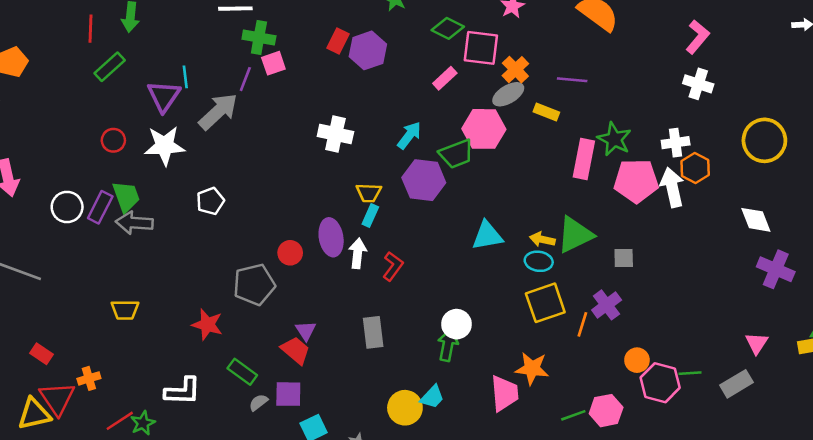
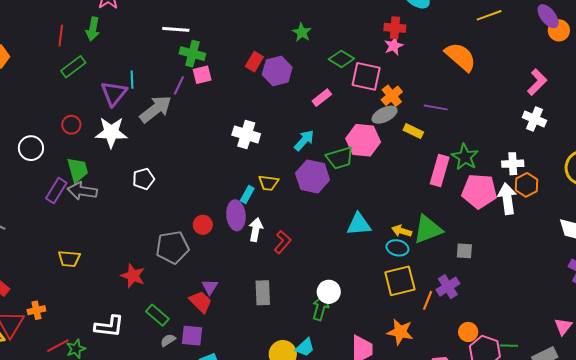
pink rectangle: (445, 78) -> (322, 98), moved
white circle: (67, 207) -> (31, 148), moved
purple rectangle: (100, 207) -> (56, 191), moved
cyan rectangle: (370, 216) -> (247, 195), moved
orange star: (532, 369) -> (400, 332), moved

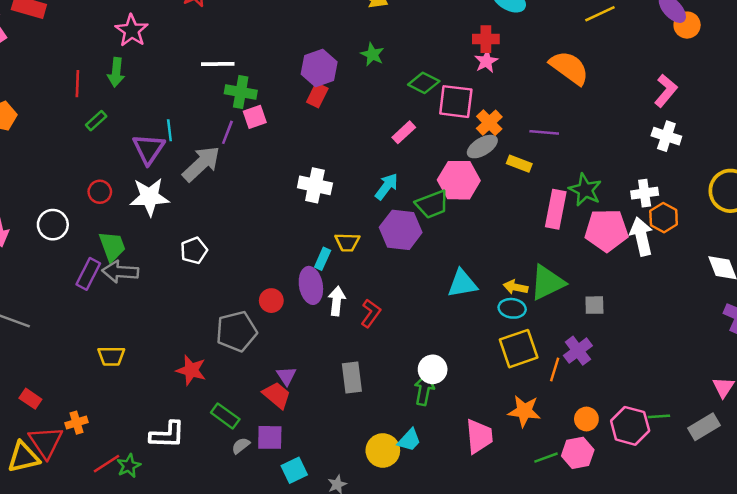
green rectangle: (73, 67) -> (96, 121), size x0.7
purple hexagon: (277, 71) -> (319, 68), moved
orange circle: (468, 332) -> (586, 419), moved

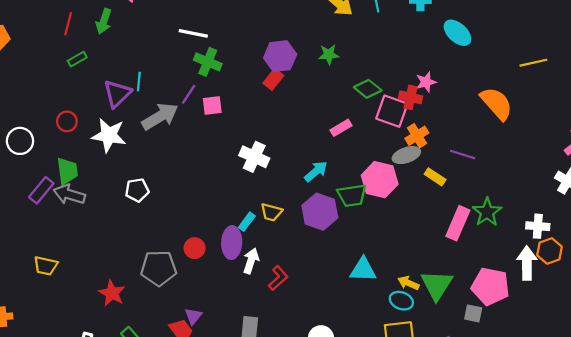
red cross: (486, 39) -> (410, 97), moved
green star: (372, 54) -> (329, 54), turned 30
pink square: (255, 117) -> (212, 105), moved
pink pentagon: (606, 230) -> (490, 286), moved
green triangle: (547, 282) -> (437, 285), turned -44

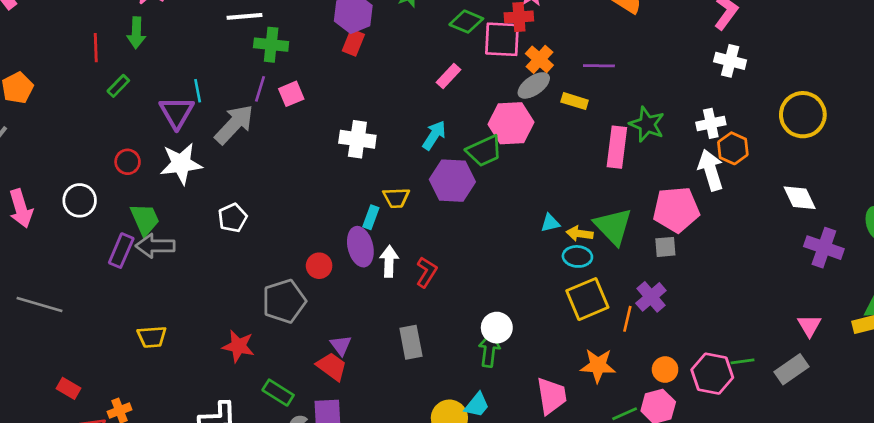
cyan triangle: (363, 270) -> (550, 223), moved, size x0.6

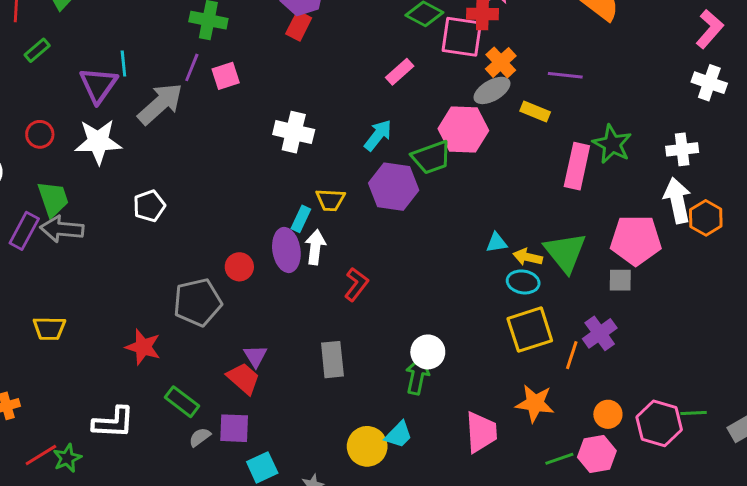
orange hexagon: (733, 148) -> (706, 218), moved
white arrow: (389, 261) -> (315, 247), moved

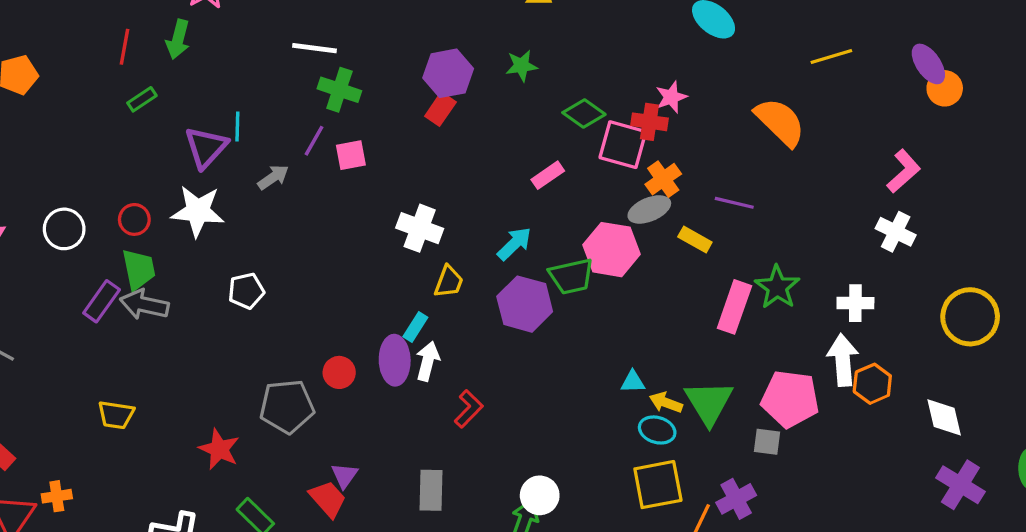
gray arrow: (160, 104) -> (273, 177), size x0.6
red circle: (40, 134) -> (134, 219), moved
yellow trapezoid: (330, 200) -> (449, 282), moved, turned -80

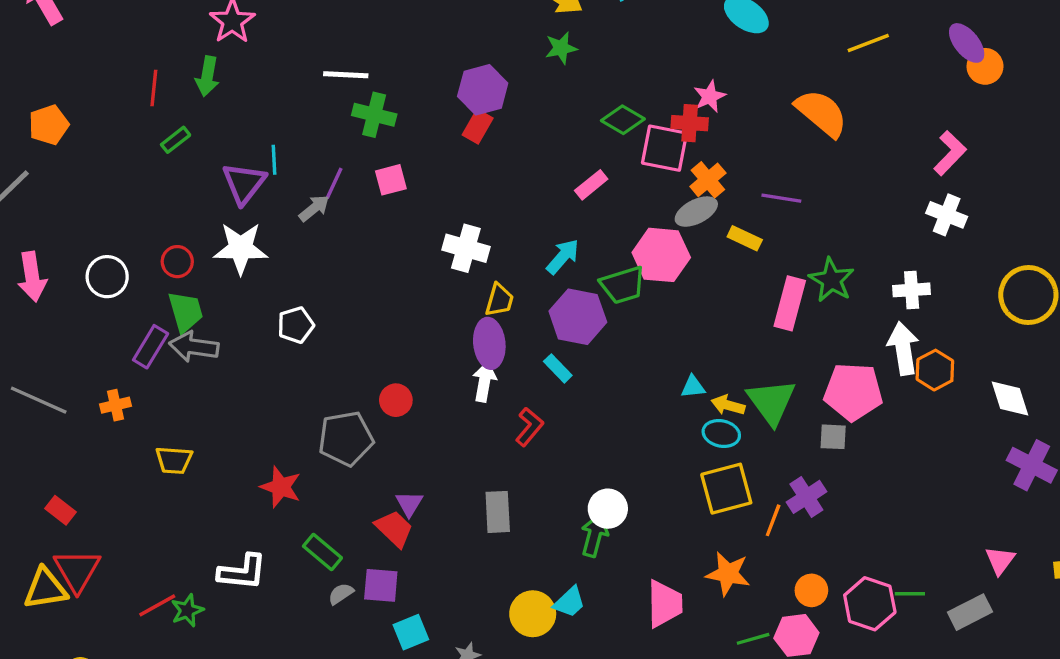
green star: (521, 66) -> (561, 48), moved
purple line: (314, 141) -> (334, 183), moved
cyan rectangle: (415, 327) -> (558, 368), moved, turned -72
purple ellipse: (395, 360) -> (489, 343), moved
orange cross: (57, 496) -> (115, 405), moved

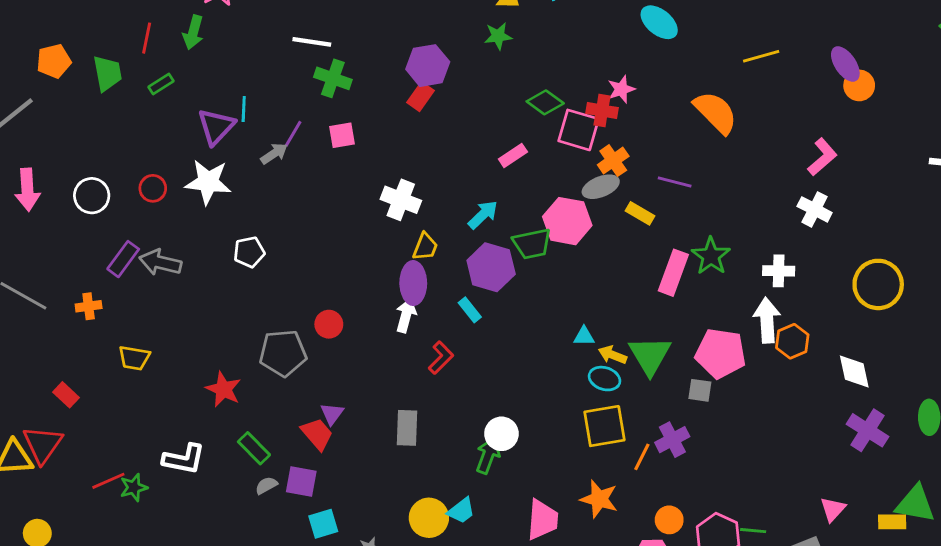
green trapezoid: (186, 312) -> (107, 73), moved
red rectangle: (60, 510) -> (66, 395), moved

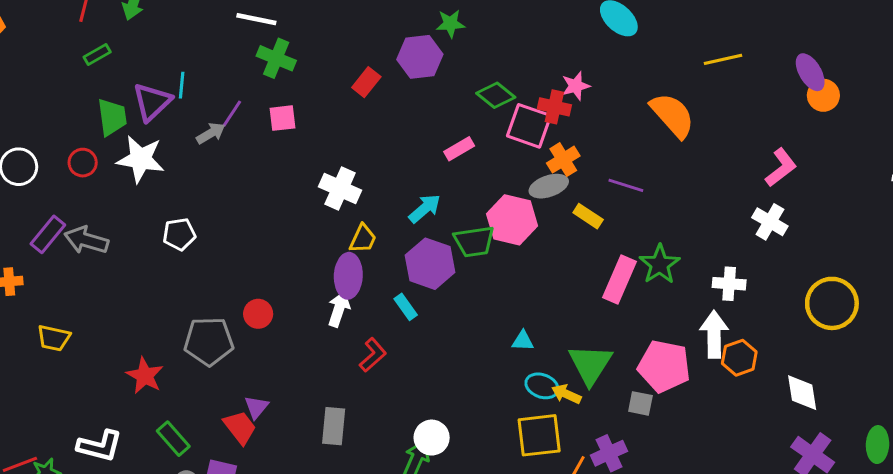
purple hexagon: (428, 66) -> (420, 57), moved
green trapezoid: (107, 73) -> (112, 117), moved
yellow arrow: (612, 355) -> (566, 394), moved

